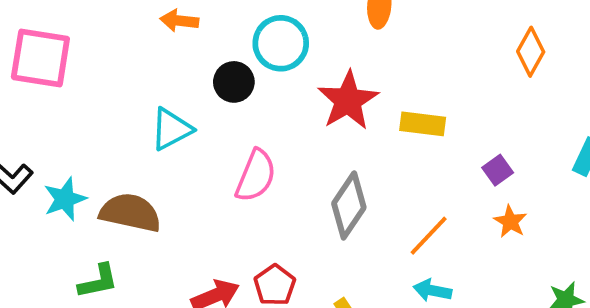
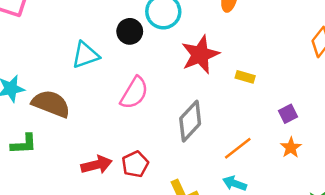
yellow rectangle: (423, 124) -> (245, 77), size x0.7

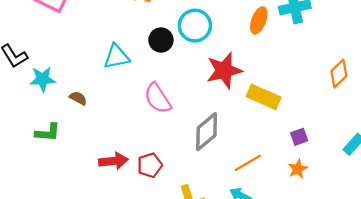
yellow rectangle: (245, 77) -> (264, 97), size x1.8
pink semicircle: (134, 93) -> (158, 98), turned 108
brown semicircle: (51, 104) -> (78, 98), size x0.5

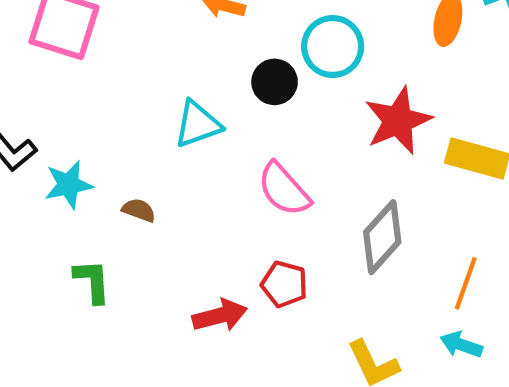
green L-shape: (48, 133) -> (92, 281), turned -90
orange line: (248, 163) -> (466, 283), turned -32
red pentagon: (150, 165) -> (284, 284), moved, turned -30

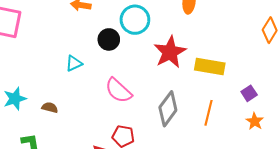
cyan triangle: (198, 124) -> (74, 63), size x0.7
orange line: (466, 283) -> (208, 113), moved

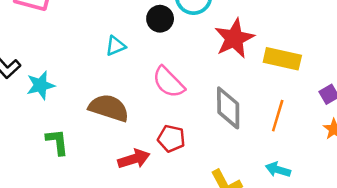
brown semicircle: (50, 108) -> (109, 108), moved, size x2.0
gray diamond: (168, 109) -> (228, 108), turned -40

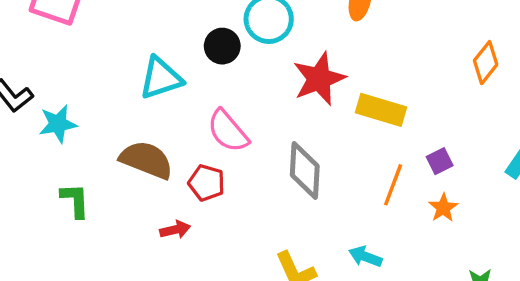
cyan triangle: (116, 46) -> (161, 78), size x1.6
orange line: (278, 116) -> (393, 185), moved
red pentagon: (171, 139) -> (207, 183), moved
red arrow: (134, 159) -> (175, 230), size x0.7

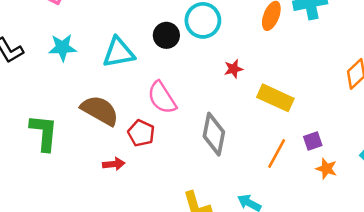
red star: (319, 79) -> (234, 69), size x0.5
cyan star: (58, 124) -> (62, 48), moved
green L-shape: (75, 200) -> (44, 133), size x1.4
orange star: (443, 208) -> (326, 169), moved, turned -30

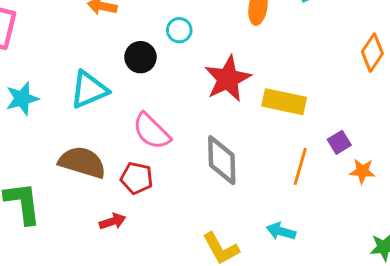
cyan circle: (203, 20) -> (179, 30), size x0.6
red star: (234, 69) -> (228, 79), size x2.0

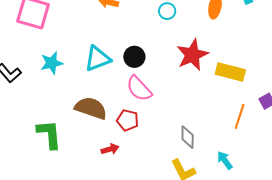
cyan circle: (179, 30) -> (167, 11), moved
black circle: (140, 57) -> (134, 57), moved
gray diamond: (222, 160) -> (188, 137), moved, size x0.7
cyan arrow: (281, 231) -> (225, 160), turned 36

